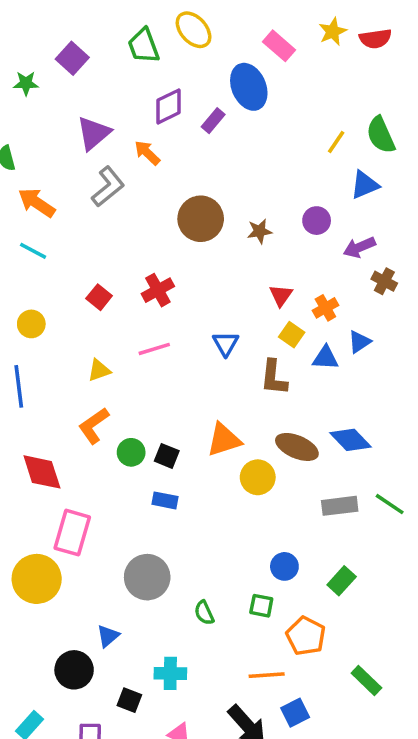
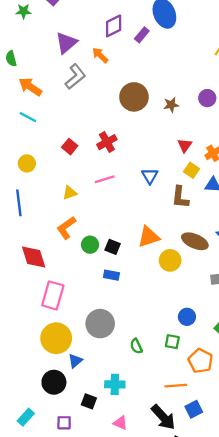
yellow circle: (37, 579) -> (56, 338), moved

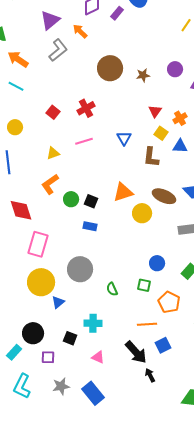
black circle: (54, 382) -> (33, 333), moved

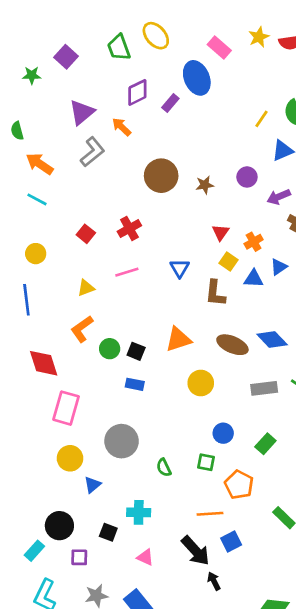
yellow circle: (142, 213) -> (201, 383), moved
yellow circle: (41, 282) -> (70, 458), size x0.7

